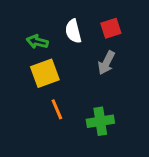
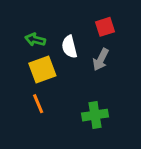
white semicircle: (73, 31) -> (69, 47), moved
orange line: (57, 109) -> (38, 104), moved

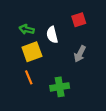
gray arrow: (101, 60) -> (80, 54), moved
green cross: (95, 115) -> (60, 87), moved

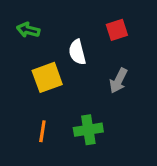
green arrow: (27, 29) -> (28, 30), moved
orange line: (29, 77) -> (42, 131), moved, turned 32

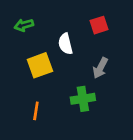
green arrow: (28, 30) -> (24, 25), turned -30
green cross: (88, 130) -> (83, 99), moved

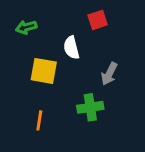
red square: (99, 25) -> (98, 20), moved
yellow square: (40, 65) -> (44, 71), turned 30

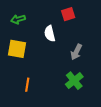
yellow square: (44, 71) -> (17, 49), moved
green cross: (90, 107) -> (74, 81), moved, turned -30

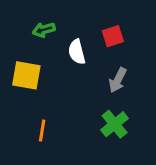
red square: (68, 14) -> (113, 36), moved
green arrow: (18, 19) -> (44, 30), moved

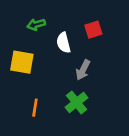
gray arrow: (118, 80) -> (83, 70), moved
green cross: (115, 124) -> (76, 102), moved

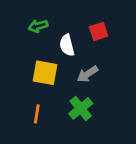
yellow square: (22, 62) -> (45, 73), moved
gray arrow: (83, 70) -> (88, 74), turned 30

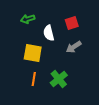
gray arrow: (88, 74) -> (74, 47), moved
orange line: (37, 114) -> (34, 79), moved

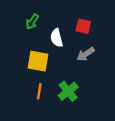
green arrow: (28, 19) -> (32, 22), turned -40
red square: (72, 23) -> (83, 26), turned 32

